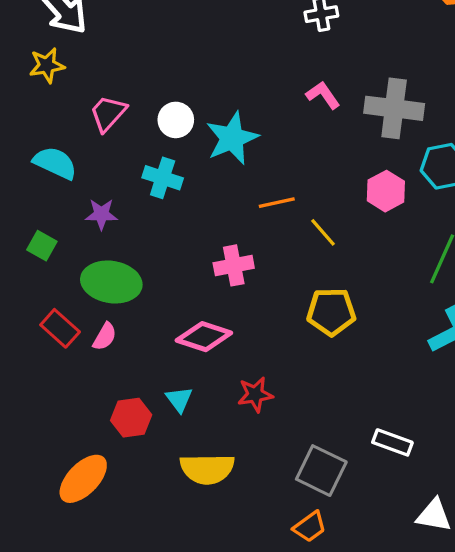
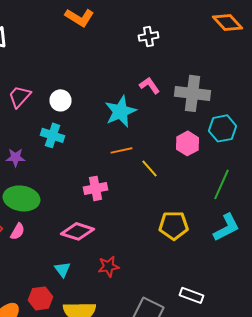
cyan star: (232, 138) -> (120, 111), moved
yellow pentagon: (331, 312) -> (174, 225), moved
red hexagon: (131, 418) -> (40, 298), moved

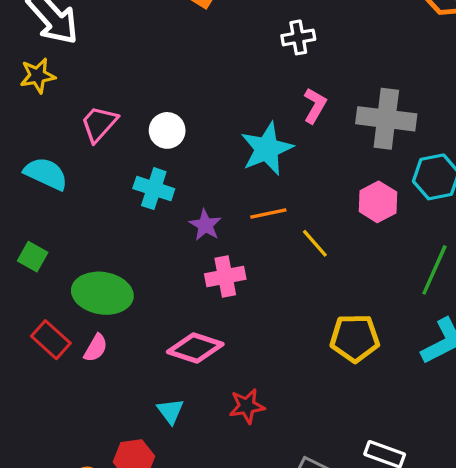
white cross: (148, 36) -> (298, 37), moved
pink L-shape: (150, 85) -> (315, 106), turned 65
purple star: (16, 157) -> (205, 225), moved, turned 30

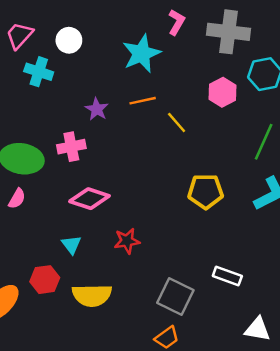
cyan cross: (154, 189) -> (39, 72), moved
pink cross: (225, 277) -> (71, 147), moved

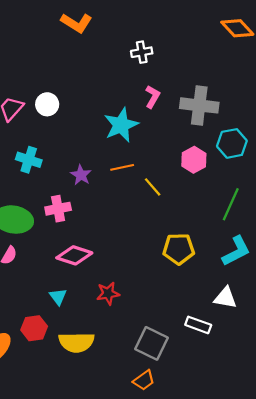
white circle: (69, 40) -> (47, 104), moved
cyan cross: (39, 72) -> (29, 160), moved
white triangle: (258, 329) -> (225, 298), moved

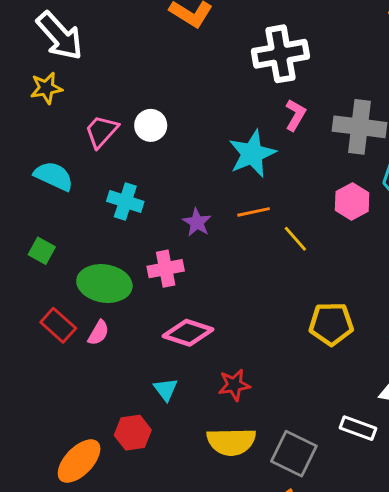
white cross: (142, 52) -> (280, 54), size x1.8
yellow semicircle: (77, 342) -> (231, 442), moved

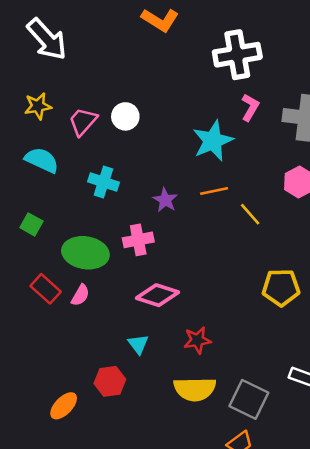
yellow star: (46, 88) -> (38, 106), moved
orange ellipse: (79, 461) -> (64, 406), size x0.7

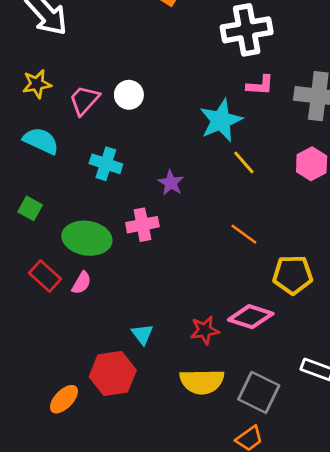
pink L-shape: (250, 107) -> (260, 85), turned 64
orange line: (214, 191) -> (244, 234), moved, turned 48
yellow line: (250, 214) -> (244, 162), moved
pink diamond: (158, 295) -> (251, 317), moved
red hexagon: (110, 381) -> (113, 373), size x1.4

